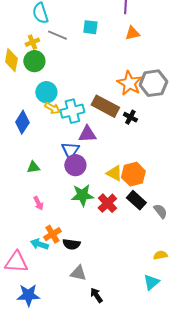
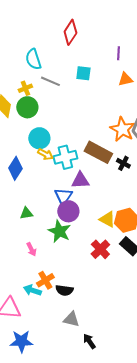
green star: (82, 195) -> (59, 231), moved, turned 30

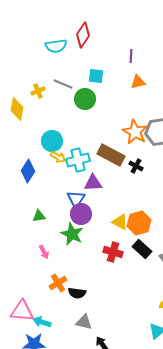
cyan semicircle: (33, 59) -> (56, 46), moved, turned -80
green circle: (27, 107) -> (85, 99), moved
red cross: (100, 249) -> (113, 252), turned -30
cyan arrow: (32, 290) -> (42, 322), moved

